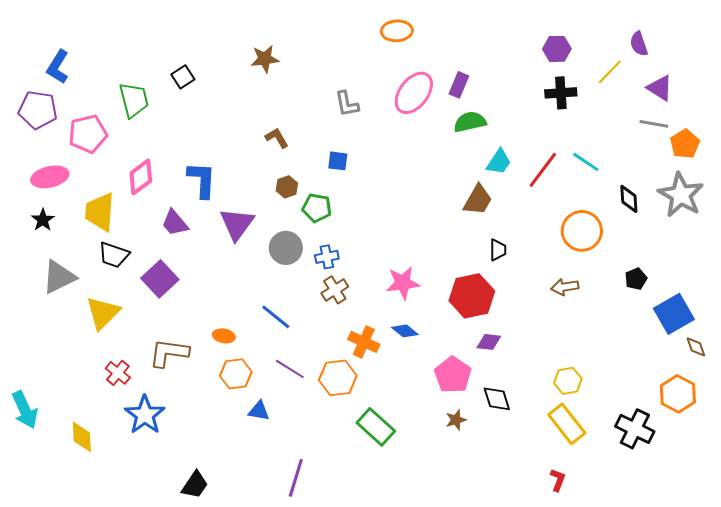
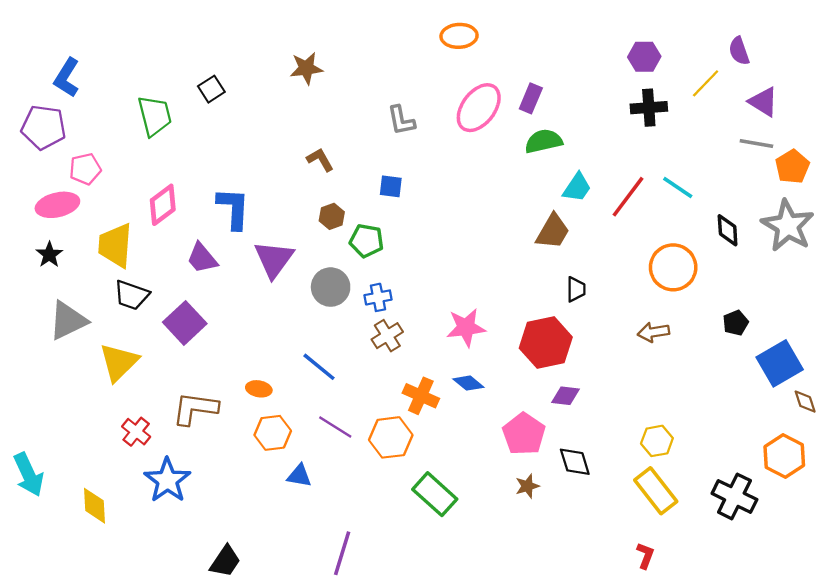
pink pentagon: (88, 134) -> (85, 169), moved, size x0.7

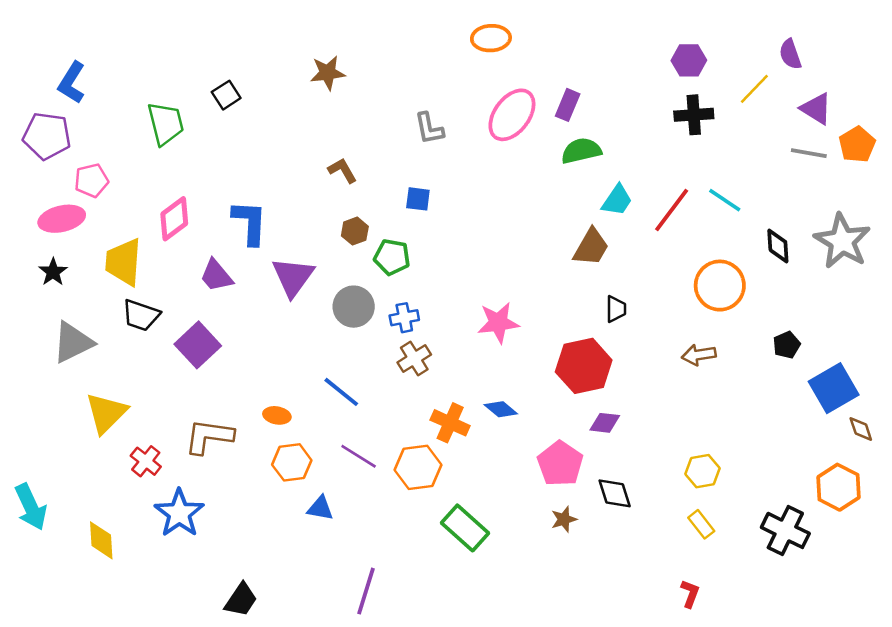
orange pentagon: (792, 167) -> (857, 145), moved
pink star: (466, 328) -> (498, 323), moved
yellow triangle: (119, 362) -> (106, 413), moved
yellow rectangle: (656, 491) -> (701, 524), size x0.6

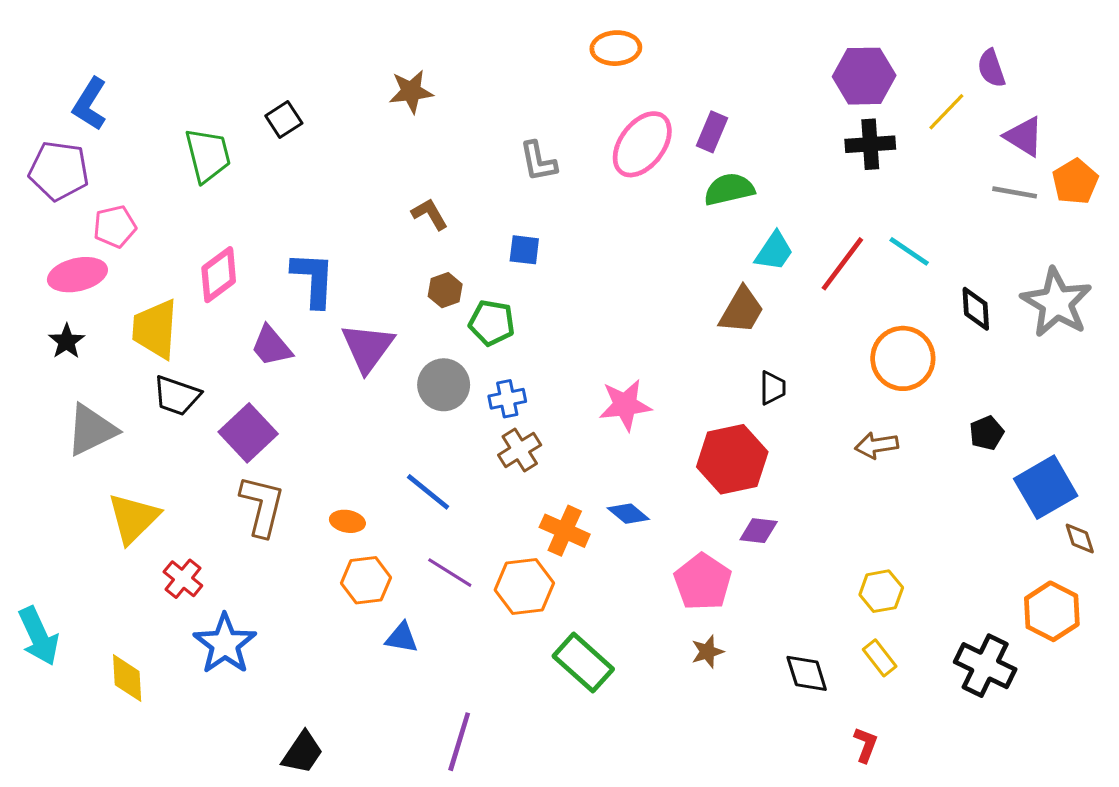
purple hexagon: (689, 60) -> (864, 76), size x1.4
brown L-shape: (209, 436) -> (262, 506), moved, turned 96
black diamond: (615, 493) -> (807, 673), moved

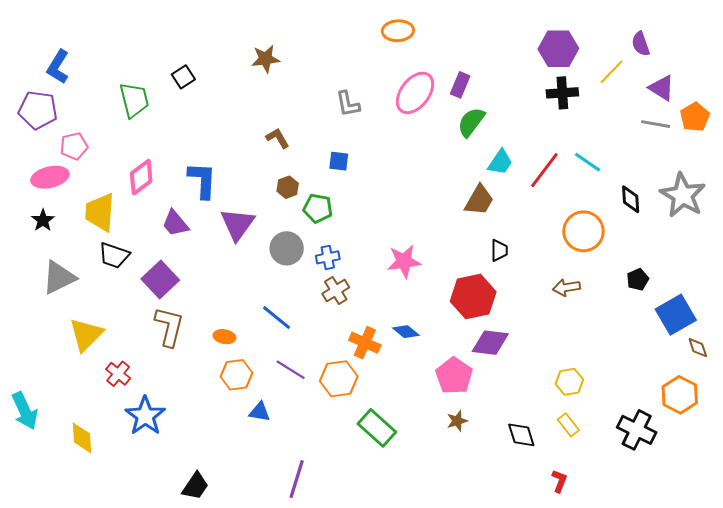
green semicircle: (729, 189) -> (471, 122), turned -40
purple diamond: (759, 531) -> (490, 343), size x1.5

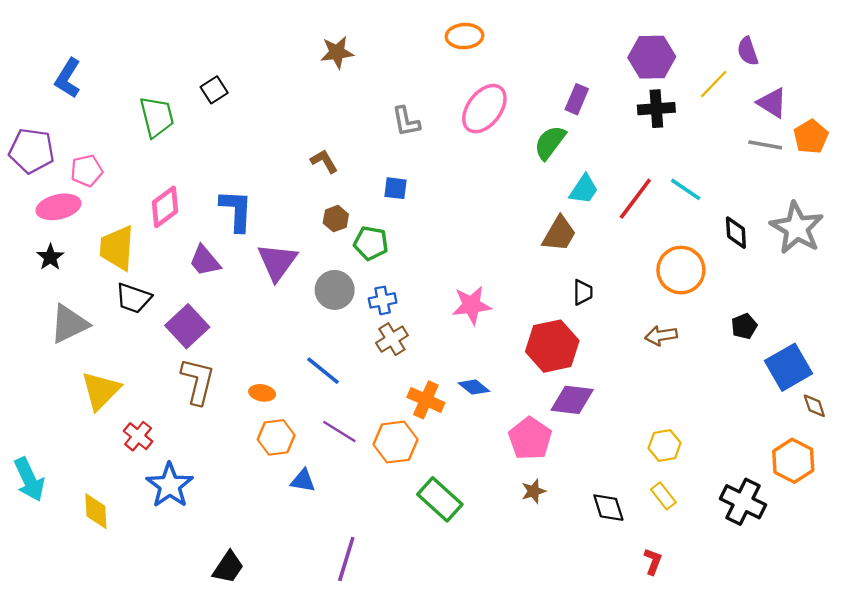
brown star: (266, 59) -> (337, 52), moved
purple rectangle: (460, 85) -> (577, 99), moved
purple pentagon: (38, 110) -> (32, 151), moved

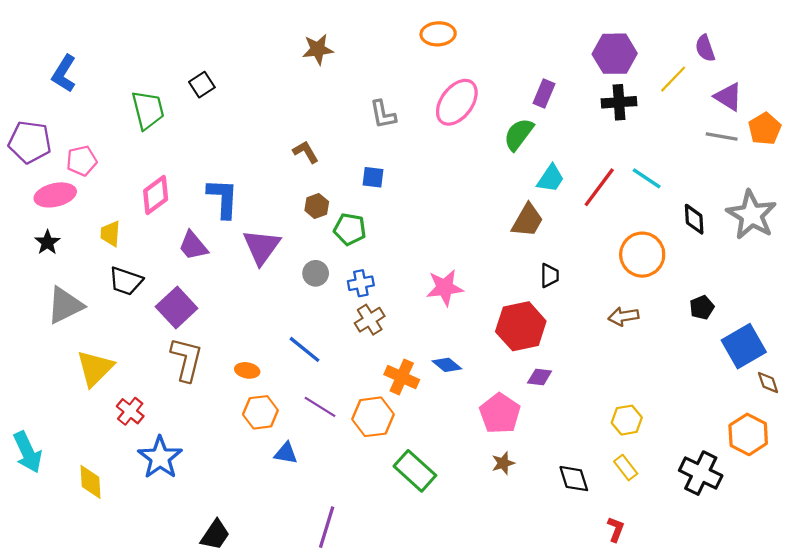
yellow trapezoid: (117, 248) -> (110, 234), size x0.6
gray circle: (335, 290) -> (316, 273), size x0.7
purple diamond: (572, 400) -> (540, 377), size x0.6

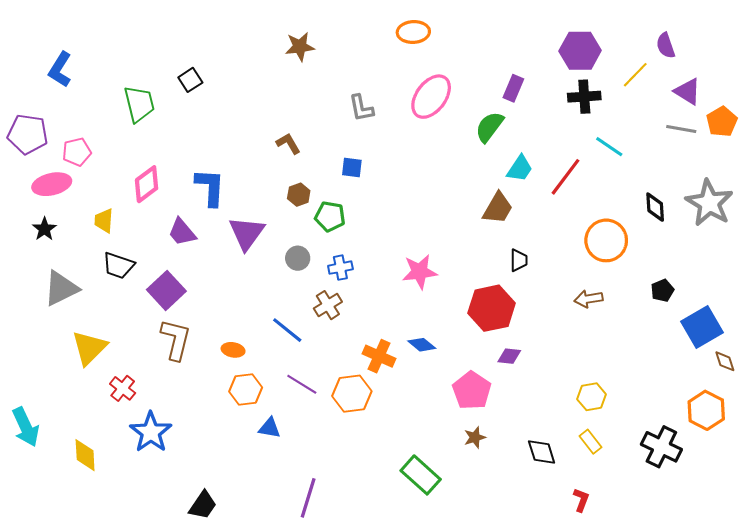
cyan line: (647, 178) -> (609, 147), moved
brown cross: (370, 320) -> (328, 305), moved
green rectangle: (415, 471) -> (421, 475), moved

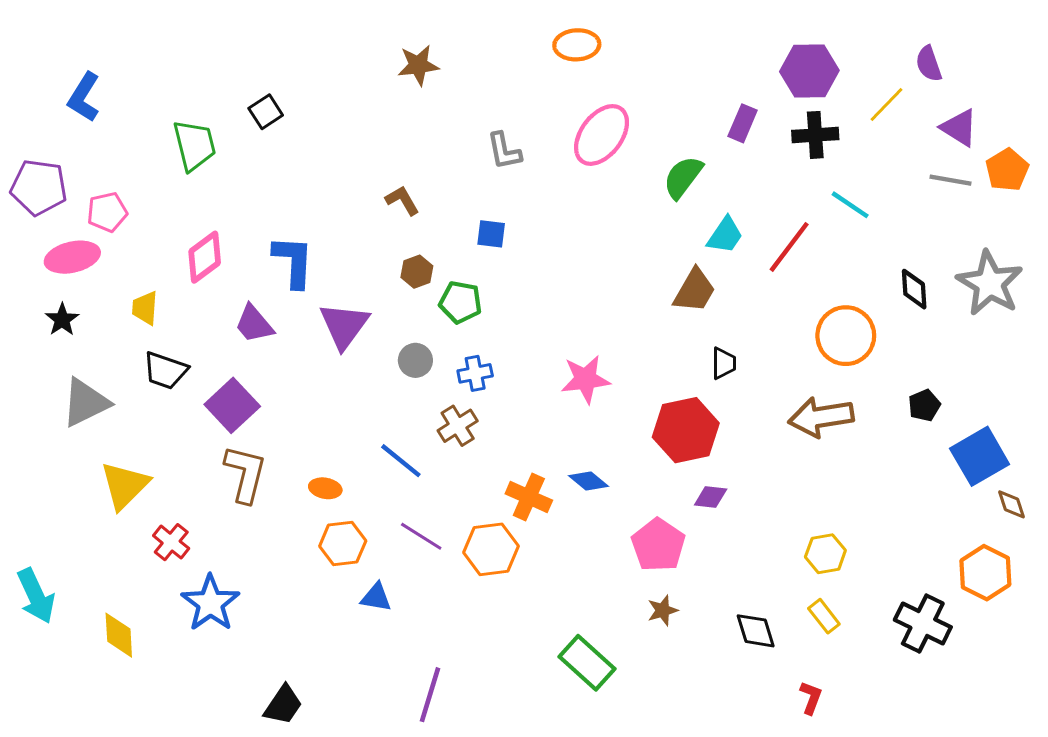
purple rectangle: (513, 88) -> (743, 123), moved
brown arrow: (588, 299) -> (821, 417), size x1.6

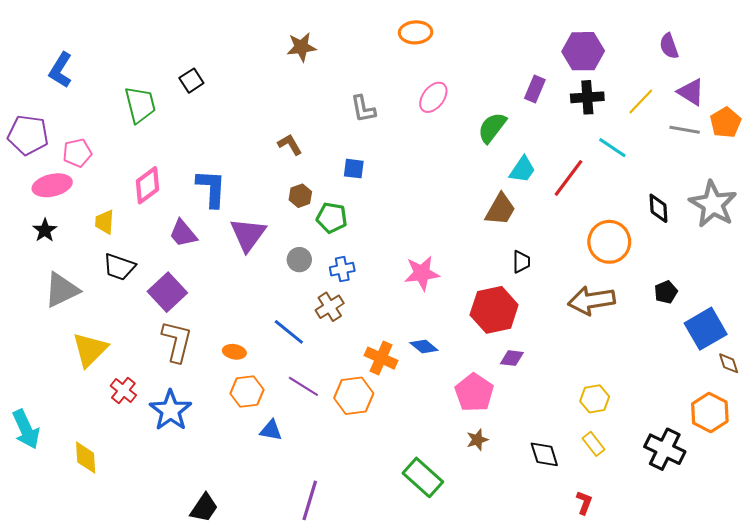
yellow line: (886, 104) -> (641, 101), moved
pink ellipse: (602, 135) -> (433, 97), size x0.7
blue star: (210, 603) -> (170, 410), moved

